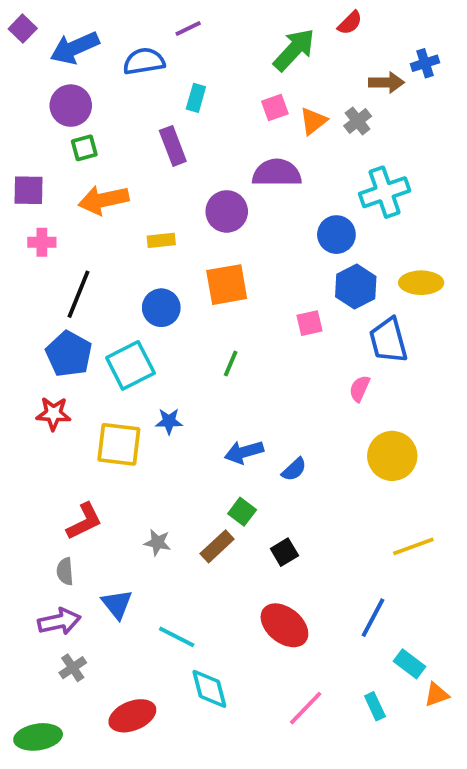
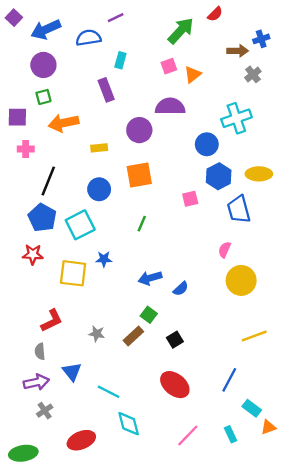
gray cross: (358, 121) -> (253, 74), moved
green square: (84, 148) -> (43, 97), moved
pink semicircle: (360, 389) -> (225, 250), moved

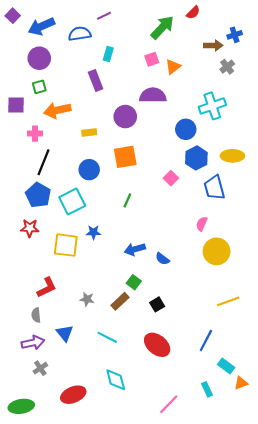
pink cross: (26, 149) -> (35, 134), moved
pink square: (190, 199) -> (171, 178), turned -32
blue semicircle: (181, 289) -> (162, 259), turned 80
cyan line: (109, 392) -> (107, 337), moved
pink line: (188, 435) -> (169, 404), moved

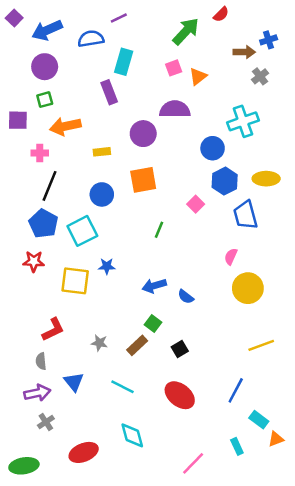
cyan rectangle: (108, 54) -> (124, 62), size x1.5
green line: (127, 200) -> (159, 230), moved

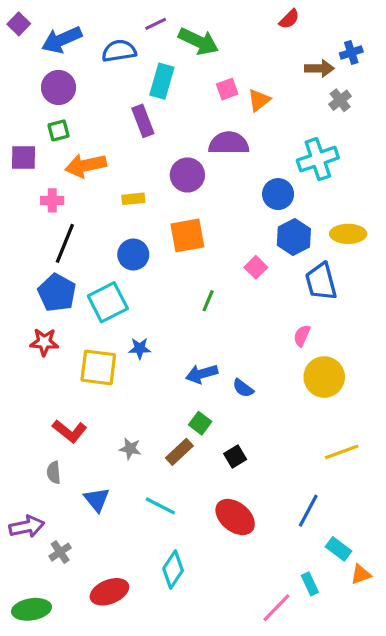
green arrow: (186, 31) -> (199, 41), moved, turned 72
red L-shape: (53, 330) -> (70, 431), turned 65
purple arrow: (37, 393) -> (27, 527), moved
cyan diamond: (132, 435) -> (173, 570), turned 48
pink line: (193, 463) -> (276, 608), moved

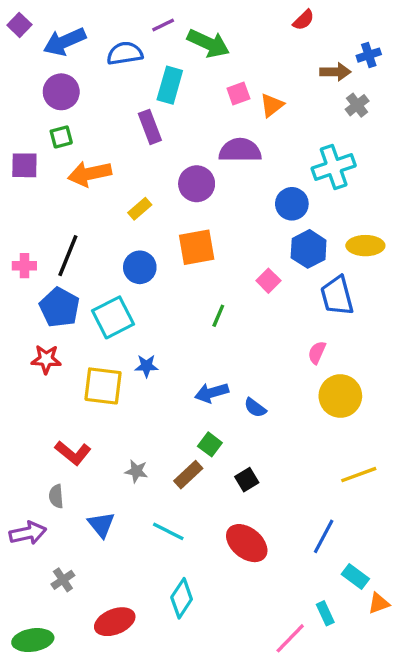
yellow rectangle: (133, 199) -> (140, 209), turned -35
pink cross: (52, 200) -> (24, 266), moved
purple arrow: (27, 527) -> (28, 533), moved

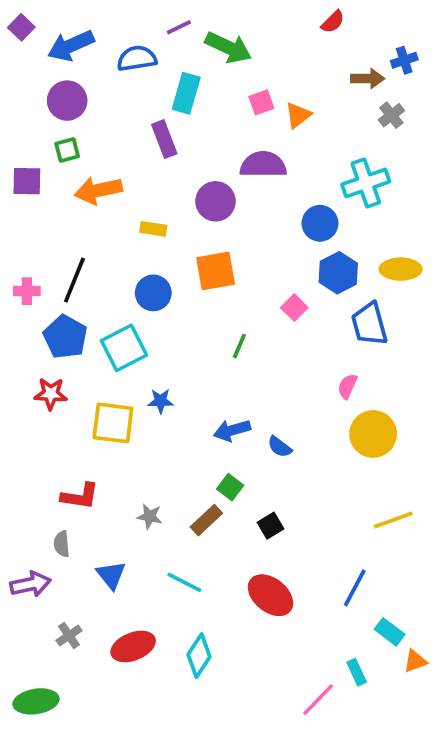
yellow rectangle: (140, 209) -> (153, 229), turned 50
red L-shape: (73, 453) -> (80, 496), turned -30
red ellipse: (115, 622) -> (133, 646), moved

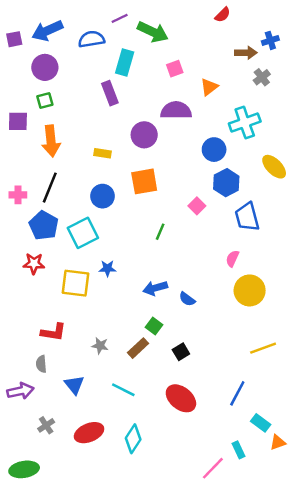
purple square: (21, 27) -> (14, 39), moved, turned 35
orange triangle: (298, 115) -> (209, 87), moved
orange arrow: (98, 190) -> (51, 141), moved, turned -84
yellow ellipse: (401, 269) -> (274, 167), moved, turned 45

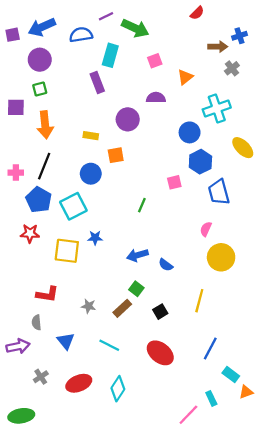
purple semicircle: (176, 110) -> (156, 98), size x0.7
orange square: (144, 181) -> (116, 155), moved, size x0.7
pink square: (197, 206) -> (174, 182), turned 32
yellow line: (263, 348) -> (199, 301), moved, turned -55

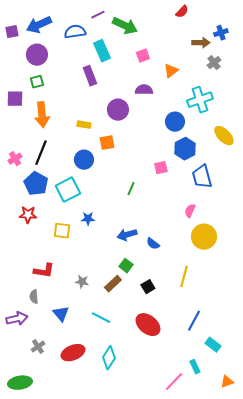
cyan rectangle: (110, 55) -> (102, 51), turned -40
pink cross: (16, 173) -> (15, 159), turned -32
yellow square: (67, 251) -> (62, 231), size x0.7
orange triangle: (246, 392) -> (227, 382), moved

